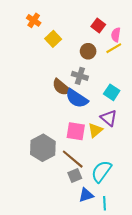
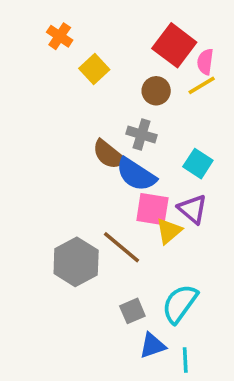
red square: (98, 26) -> (174, 45), size x1.6
pink square: (76, 131) -> (152, 209), moved
brown line: (73, 159) -> (122, 247), moved

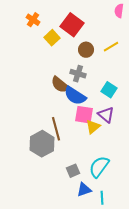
red square: (174, 45) -> (72, 25), moved
pink semicircle: (205, 62) -> (119, 11), moved
brown line: (122, 247) -> (56, 129), moved, turned 35

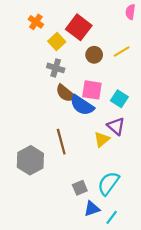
gray cross: (78, 74) -> (56, 68), moved
pink square: (84, 115) -> (92, 90), moved
gray hexagon: (42, 144) -> (30, 160), moved
cyan line: (102, 198) -> (112, 217), turned 40

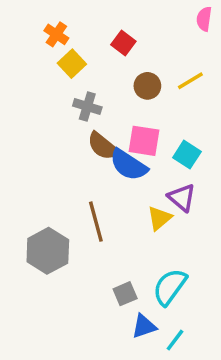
red square: (79, 27) -> (123, 43), size x0.6
yellow square: (57, 42) -> (72, 64), moved

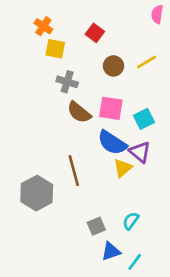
yellow square: (72, 64) -> (55, 49), turned -36
cyan square: (187, 155) -> (144, 119), turned 30
blue semicircle: (129, 165) -> (112, 143), moved
cyan semicircle: (170, 287) -> (131, 221), size x0.6

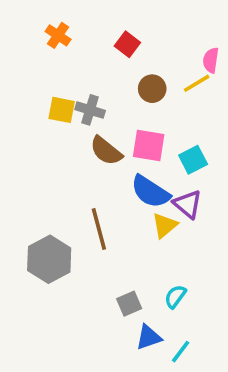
pink semicircle: (157, 14) -> (211, 60), moved
yellow square: (55, 49) -> (62, 110), moved

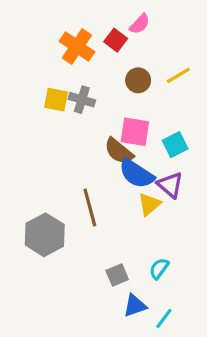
orange cross: (58, 35) -> (77, 47), moved, size x1.5
pink semicircle: (211, 60) -> (140, 24), moved, turned -145
brown semicircle: (106, 151) -> (119, 151), moved

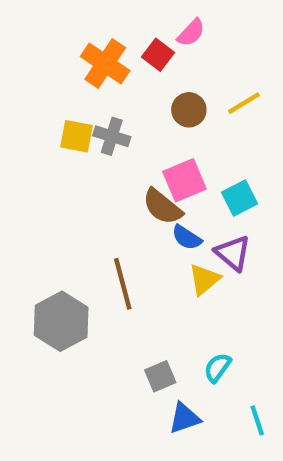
pink square: (135, 132) -> (184, 180), turned -32
blue semicircle: (136, 174) -> (187, 238), size x0.6
cyan line: (164, 318) -> (257, 420), moved, turned -55

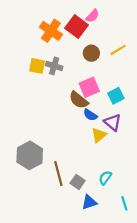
red square: (158, 55) -> (76, 27), size x1.5
brown line: (123, 284) -> (58, 173), moved
gray square: (160, 376) -> (78, 182), turned -32

